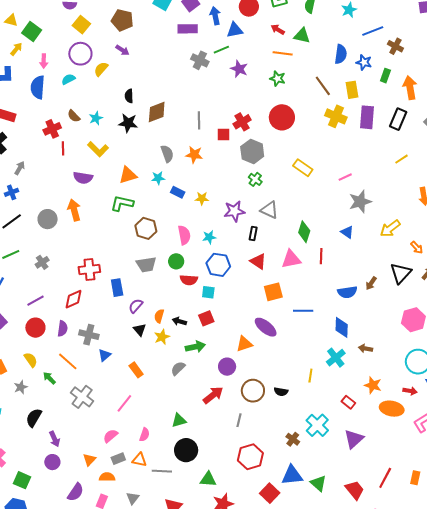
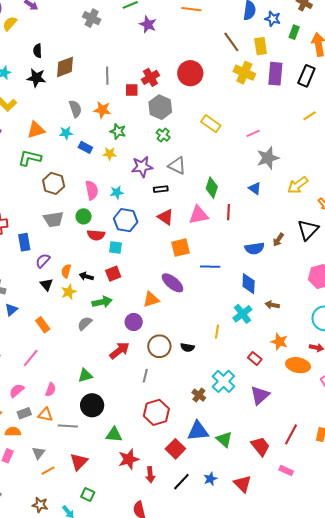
gray cross: (200, 60) -> (92, 18), moved
green star: (278, 79) -> (118, 131), moved
black rectangle: (253, 234) -> (161, 189), turned 72

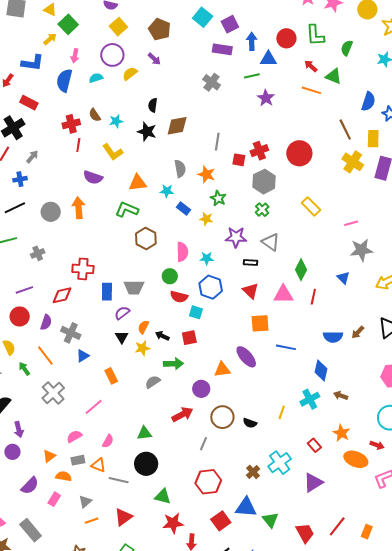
gray trapezoid: (54, 219) -> (134, 287), moved

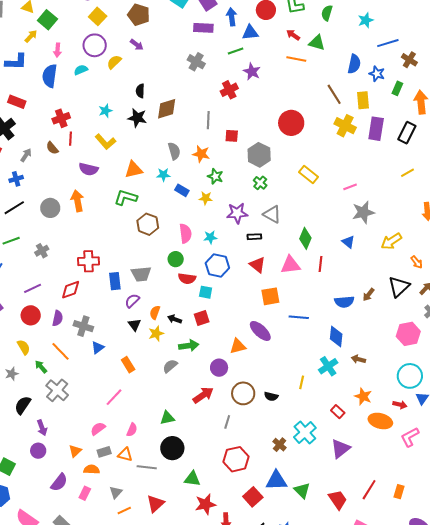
brown semicircle: (95, 115) -> (52, 148), moved
red cross: (259, 151) -> (229, 90), moved
gray cross: (53, 393) -> (57, 390), moved

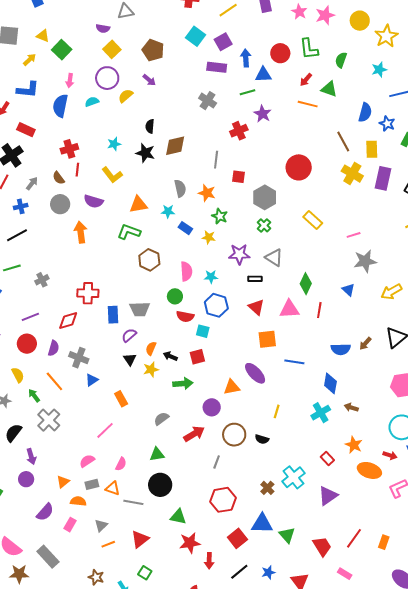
red arrow: (293, 35) -> (306, 80), turned -88
yellow arrow: (31, 36) -> (30, 60), moved
gray circle: (50, 208) -> (60, 204), moved
gray semicircle: (170, 366) -> (161, 419), moved
yellow line: (302, 382) -> (277, 411), moved

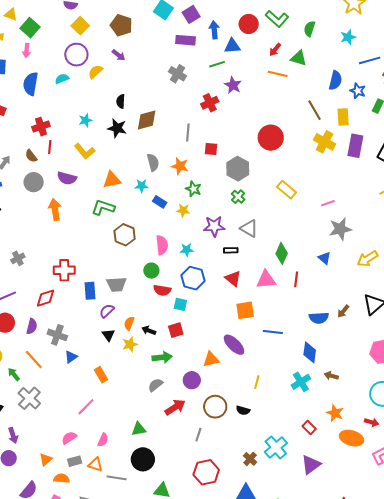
green L-shape: (309, 49) -> (277, 19), turned -40
pink arrow: (70, 81) -> (27, 50), moved
gray semicircle: (161, 419) -> (155, 385), moved

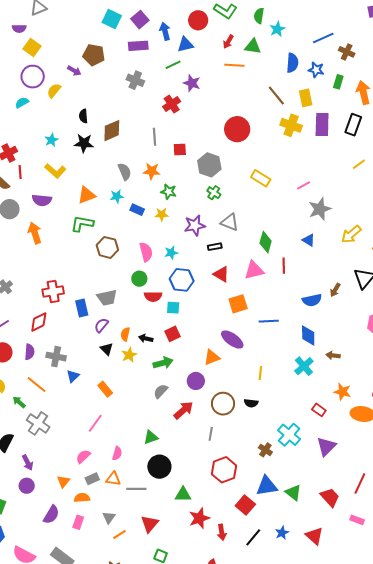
brown pentagon: (121, 25) -> (94, 55), moved
cyan star: (348, 37) -> (277, 29), moved

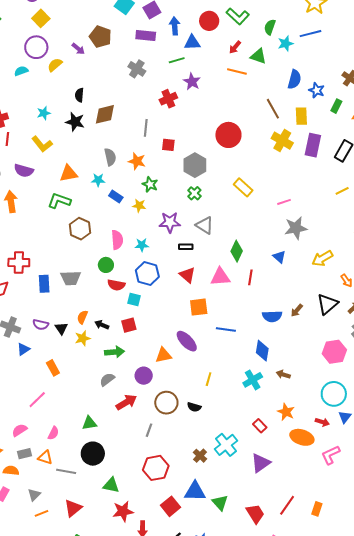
blue line: (323, 38) -> (310, 34), moved
purple semicircle: (101, 325) -> (41, 325), moved, turned -126

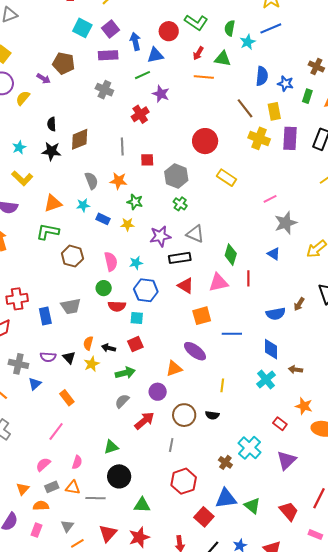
yellow rectangle: (243, 187) -> (227, 178), moved
black rectangle: (186, 247) -> (180, 258), size x1.5
red star: (123, 511) -> (139, 537), moved

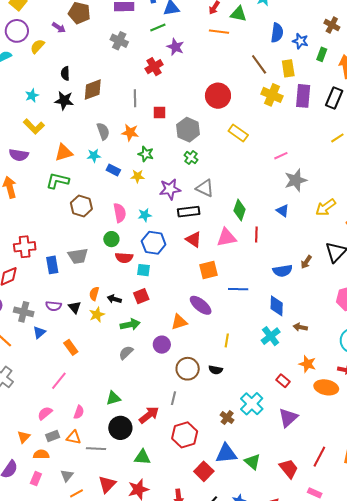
red arrow: (144, 421) -> (149, 415), moved

